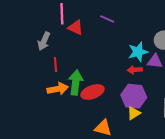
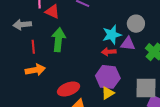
gray arrow: (44, 41) -> (22, 25), turned 60
green arrow: (76, 82) -> (58, 40), moved
red ellipse: (93, 92) -> (69, 89), moved

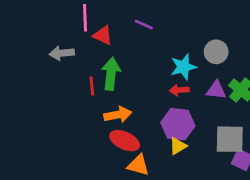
purple triangle: (128, 44) -> (216, 90), moved
red line: (33, 47) -> (92, 86), moved
orange arrow: (35, 70) -> (118, 115), moved
red ellipse: (69, 89) -> (125, 141), turned 45

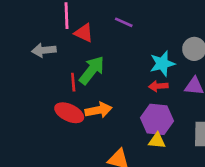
green arrow: (111, 74) -> (92, 70), turned 32
red ellipse: (125, 141) -> (69, 113), moved
yellow triangle: (178, 146) -> (157, 141), turned 36

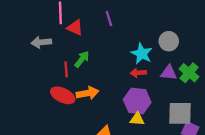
purple line: (124, 22) -> (109, 19), turned 49
cyan star: (162, 64) -> (142, 54), turned -30
green arrow: (92, 70) -> (82, 59), size x0.7

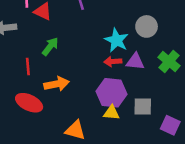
red line: (66, 69) -> (28, 66), moved
purple triangle: (169, 73) -> (135, 61), moved
red ellipse: (63, 95) -> (29, 103), moved
gray square: (180, 113) -> (143, 106), moved, size x0.7

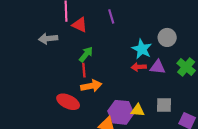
red line: (28, 66) -> (84, 70), moved
purple hexagon: (112, 93) -> (121, 112), moved

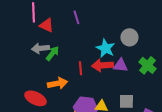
gray arrow: (48, 39) -> (40, 48), moved
red arrow: (139, 67) -> (102, 65), size x1.5
red line: (84, 70) -> (80, 68), moved

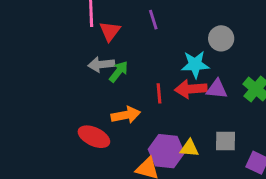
red triangle: (46, 25) -> (110, 31), turned 42
gray circle: (129, 37) -> (221, 38), moved
cyan star: (105, 48) -> (195, 64), turned -30

